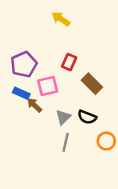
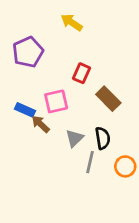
purple pentagon: (24, 64) -> (28, 52), moved
black semicircle: (87, 117) -> (103, 138), turned -120
gray line: (66, 142) -> (90, 162), moved

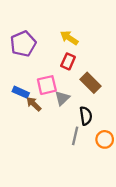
yellow arrow: (72, 22) -> (69, 38), moved
gray triangle: (74, 138) -> (62, 98), moved

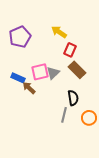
red rectangle: (68, 61) -> (70, 50), moved
gray triangle: (62, 98) -> (53, 73), moved

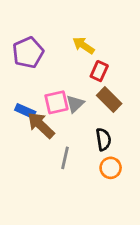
brown arrow: (29, 88) -> (41, 125), size x1.5
gray line: (64, 115) -> (65, 158), moved
orange circle: (89, 118) -> (111, 168), moved

